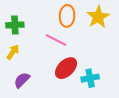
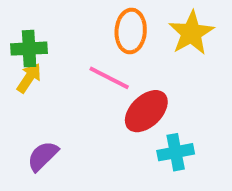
yellow arrow: (13, 52) -> (29, 78), moved
red ellipse: (66, 68) -> (146, 111), moved

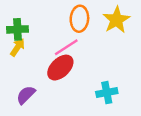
pink line: (109, 78) -> (66, 47), turned -60
red ellipse: (146, 111) -> (60, 68), moved

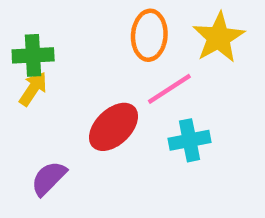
pink line: (66, 47) -> (169, 89), moved
cyan cross: (107, 93) -> (189, 140), moved

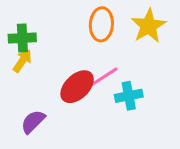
pink line: (169, 89) -> (103, 78), moved

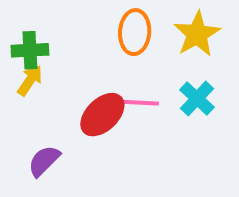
pink line: (103, 78) -> (137, 103), turned 36
cyan cross: (129, 96) -> (197, 98), moved, turned -36

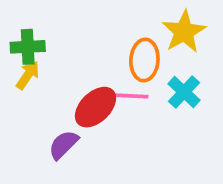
orange ellipse: (135, 32) -> (144, 60), moved
purple semicircle: (44, 161) -> (63, 145), moved

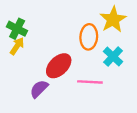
green cross: (28, 47) -> (17, 29), turned 30
pink line: (128, 96) -> (90, 82), moved

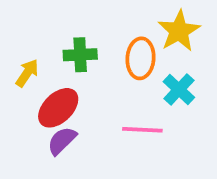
green cross: (17, 29) -> (80, 55), moved, turned -30
red ellipse: (59, 66) -> (58, 108), moved

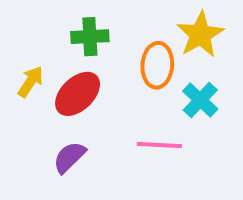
green cross: (80, 55) -> (90, 37), moved
red ellipse: (58, 108) -> (78, 94), moved

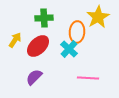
cyan cross: (200, 100) -> (69, 49), moved
pink line: (159, 145) -> (88, 78), moved

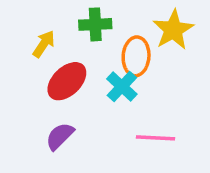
green cross: (44, 18) -> (95, 24), moved
yellow arrow: (15, 40) -> (44, 44), moved

